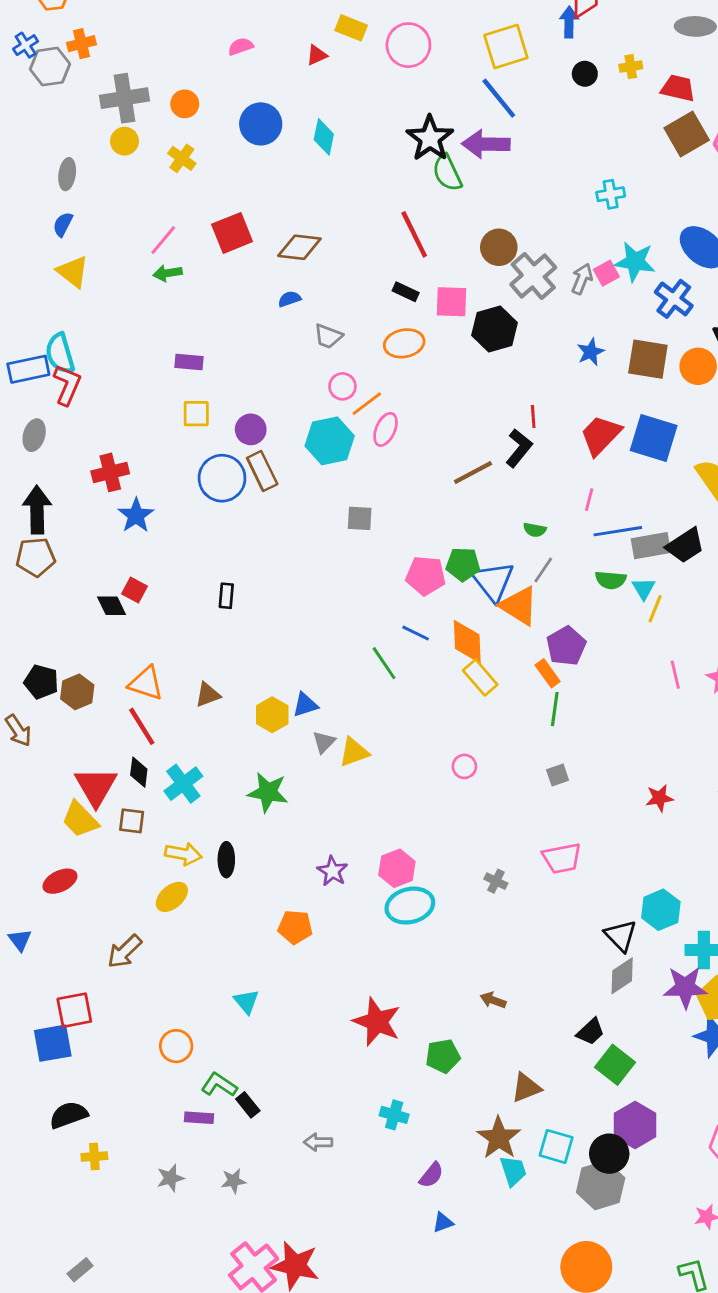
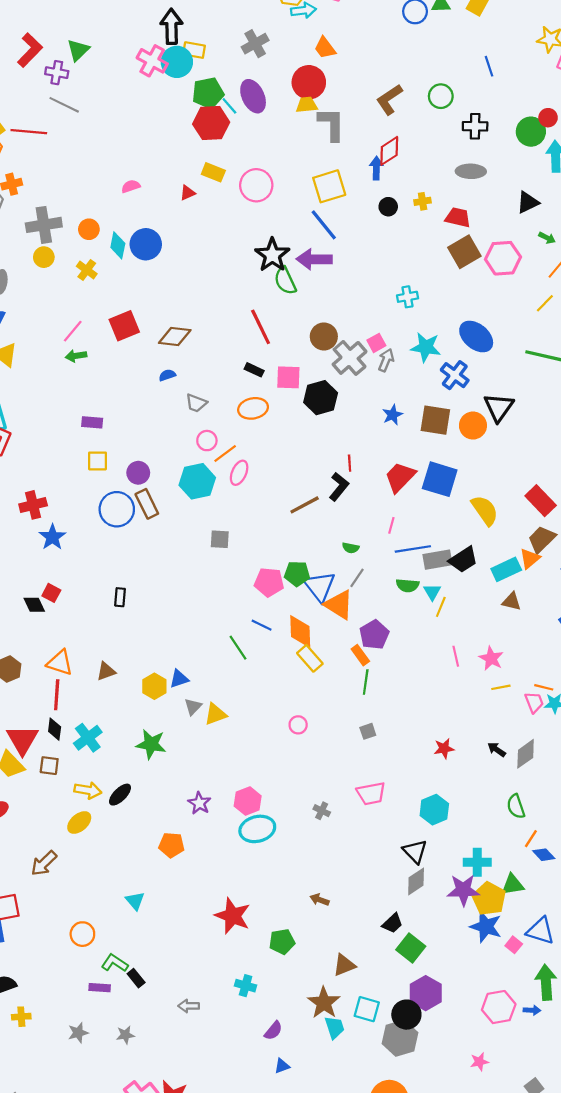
cyan diamond: (324, 137) -> (118, 245), moved
pink square: (606, 273) -> (376, 343), moved
red line: (142, 726) -> (57, 695), turned 36
black ellipse: (226, 860) -> (120, 795), turned 45
cyan hexagon: (661, 910) -> (434, 810), moved

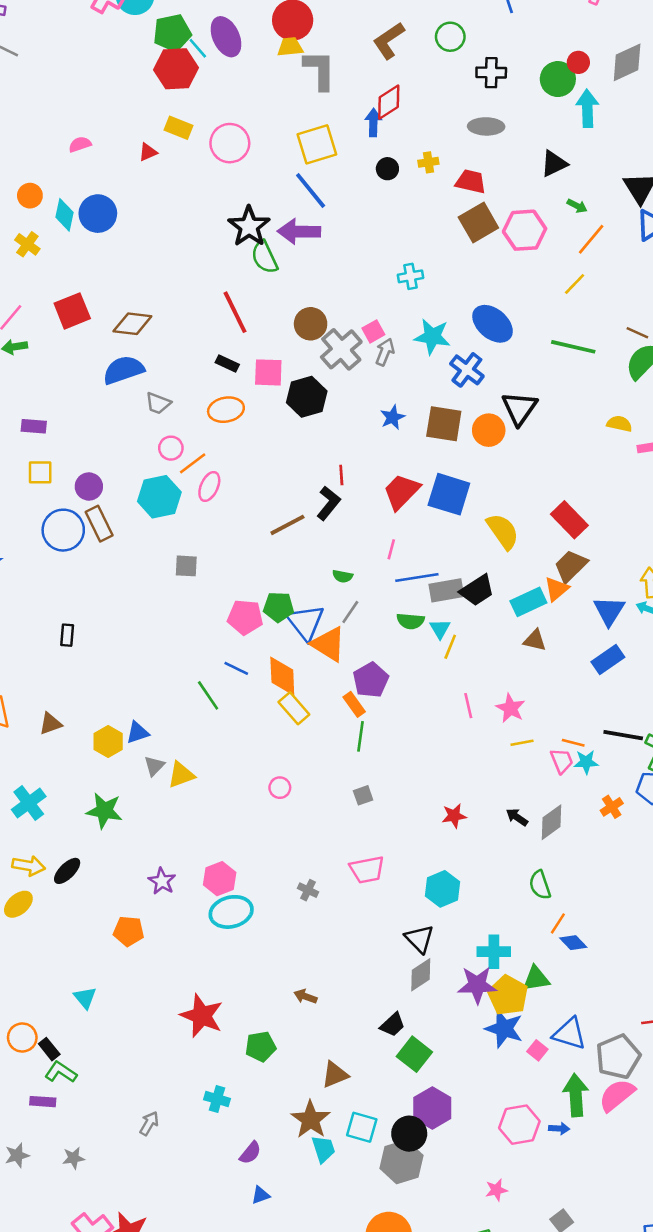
blue semicircle: (167, 375) -> (123, 370), size x2.0
black rectangle: (136, 978) -> (49, 1049), moved
gray arrow: (189, 1006) -> (149, 1123), turned 120

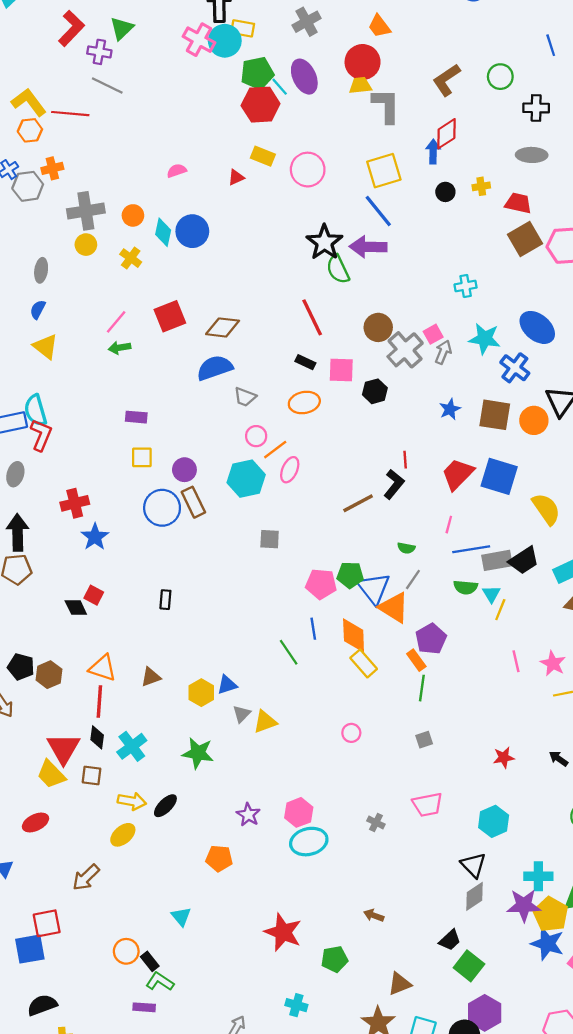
black hexagon: (307, 397) -> (375, 391), size x0.7
blue line: (236, 668) -> (313, 629), turned 55

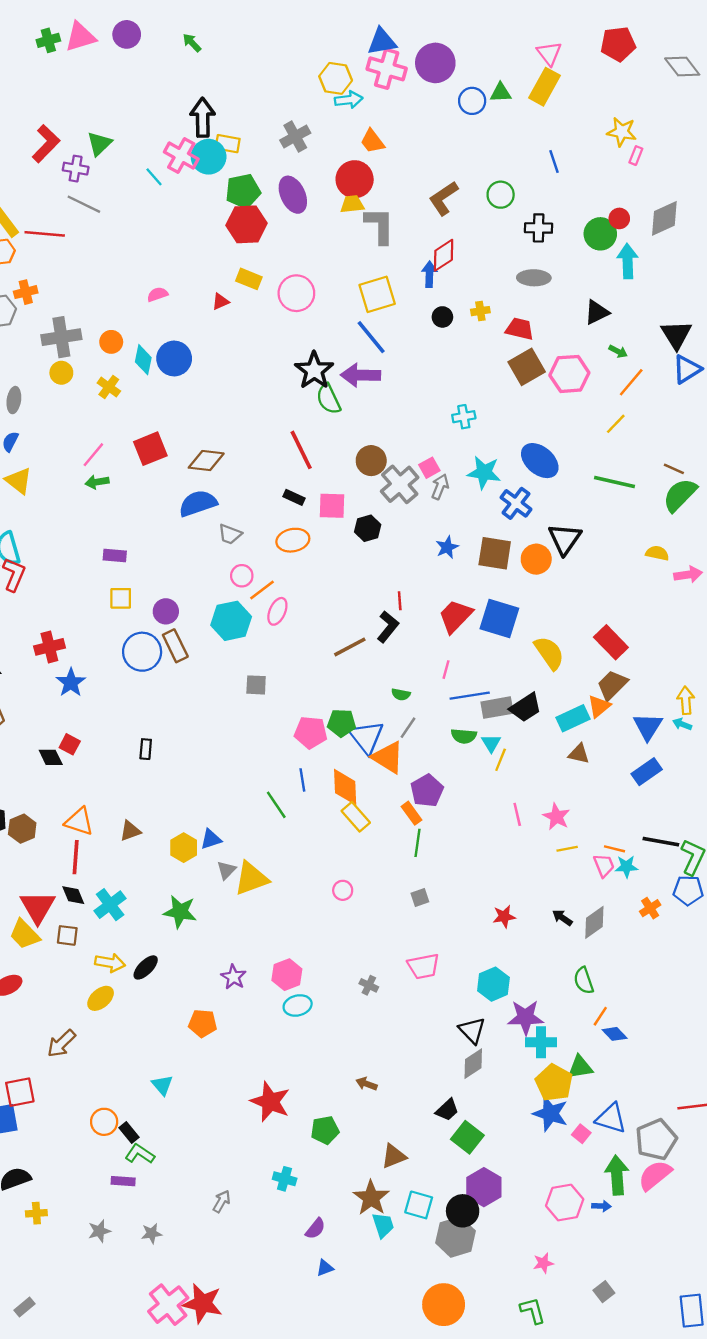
cyan line: (280, 87) -> (154, 177), moved
yellow triangle: (265, 722) -> (251, 878), size x1.4
black diamond: (97, 737) -> (73, 895), turned -30
cyan ellipse: (309, 842) -> (298, 1005), size x0.7
purple star: (524, 905) -> (526, 1017), moved

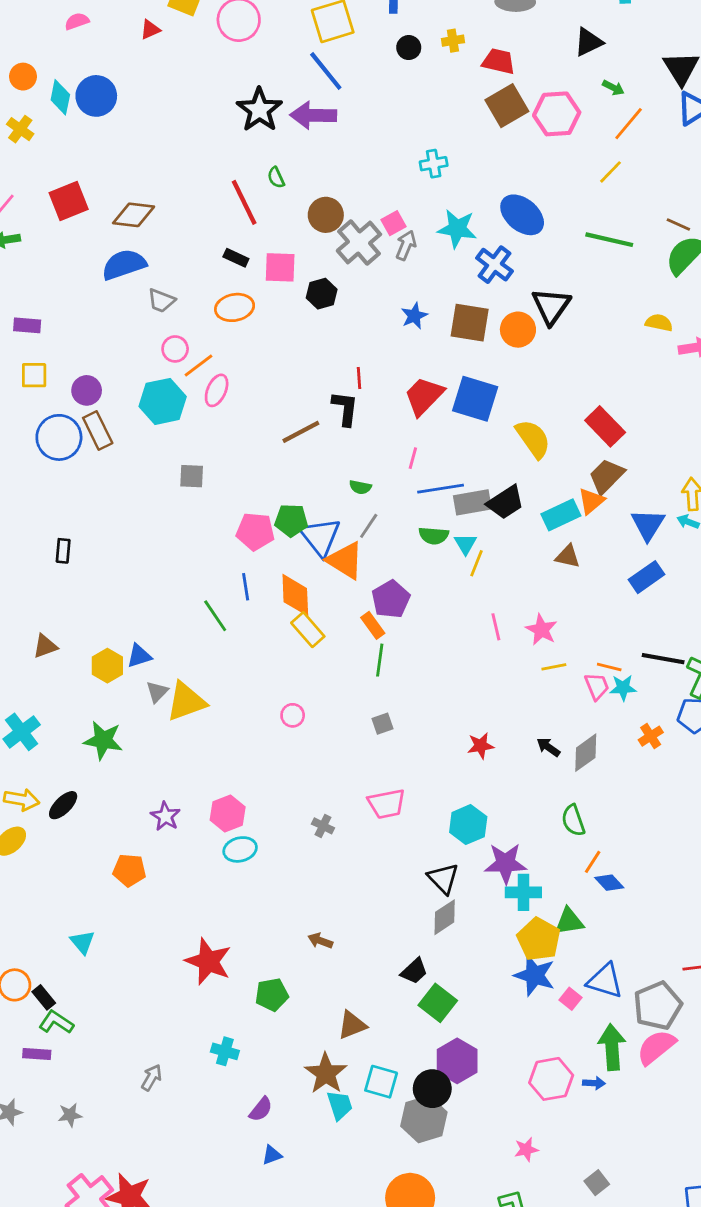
green semicircle: (328, 399) -> (276, 177), moved, size x0.6
black L-shape: (388, 627) -> (345, 408), turned -32

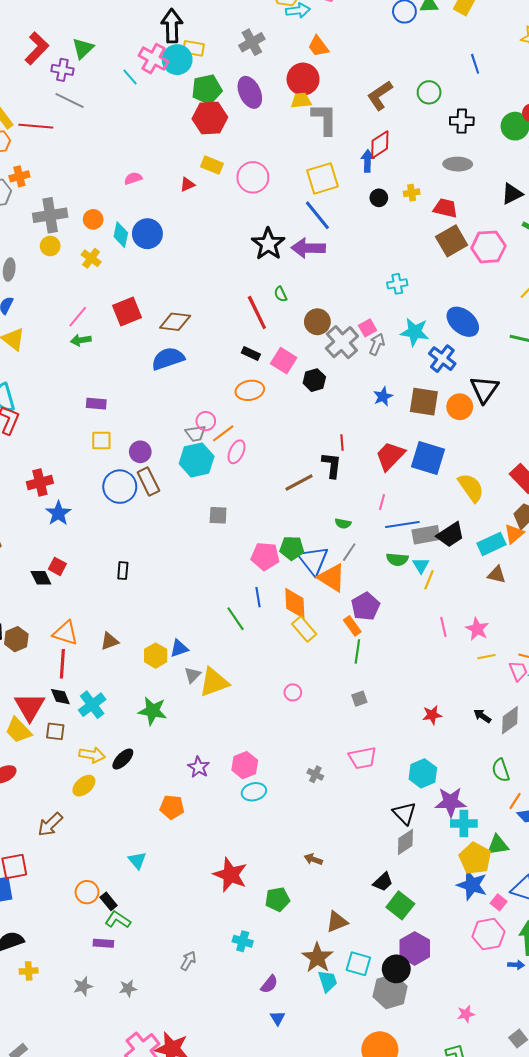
pink square: (280, 267) -> (284, 361), turned 30
gray trapezoid: (161, 301) -> (196, 433), moved, turned -30
pink hexagon: (551, 1079) -> (488, 934), moved
blue triangle: (272, 1155) -> (277, 1018), turned -42

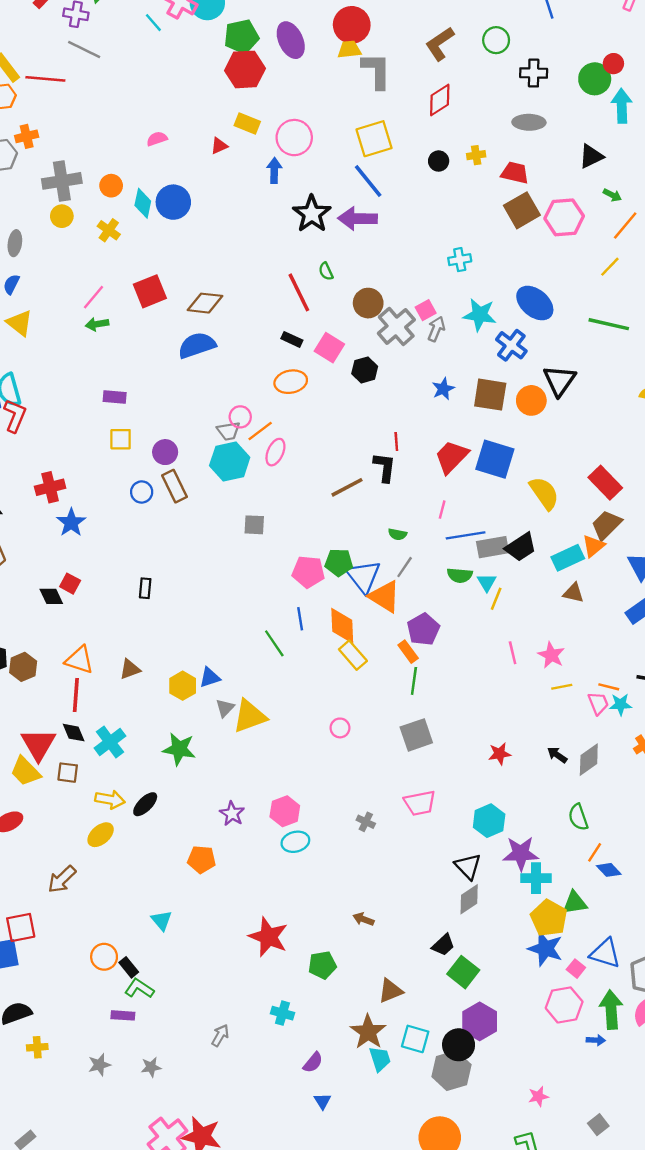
blue arrow: (368, 161) -> (274, 170), moved
blue circle: (120, 487) -> (142, 492), size x0.6
gray square: (359, 699) -> (416, 735), size x1.8

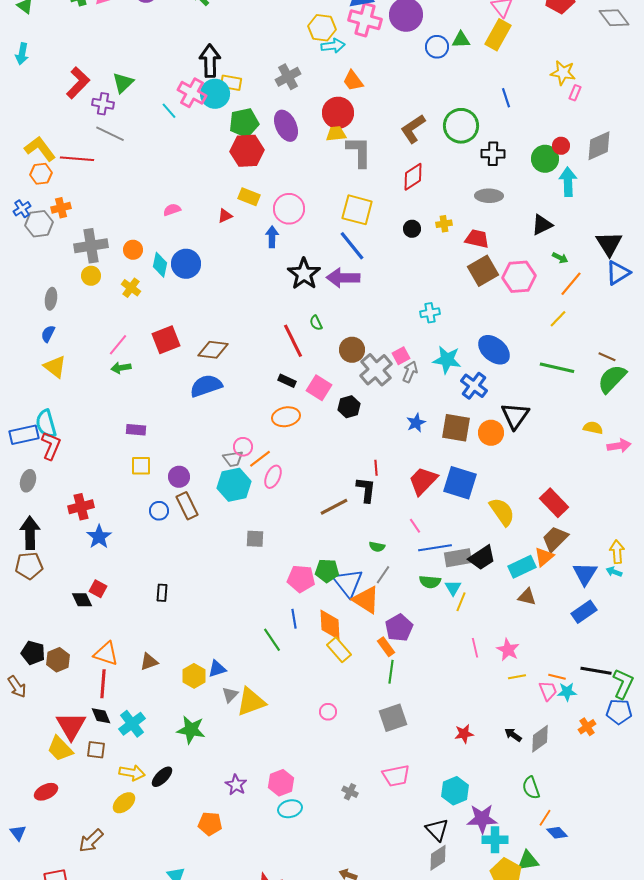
green circle: (496, 40) -> (461, 126), size x1.5
yellow square: (374, 139) -> (357, 210), turned 32
pink line: (442, 510) -> (415, 526), turned -49

